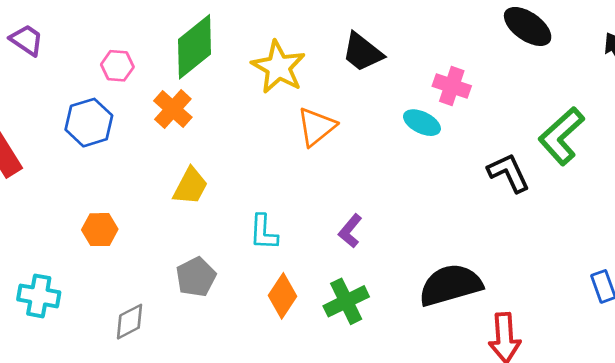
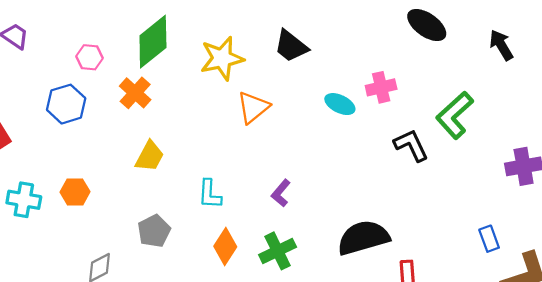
yellow star: (278, 67) -> (222, 58), turned 30
pink cross: (452, 86) -> (381, 87), moved, turned -32
cyan cross: (39, 296) -> (24, 200), moved

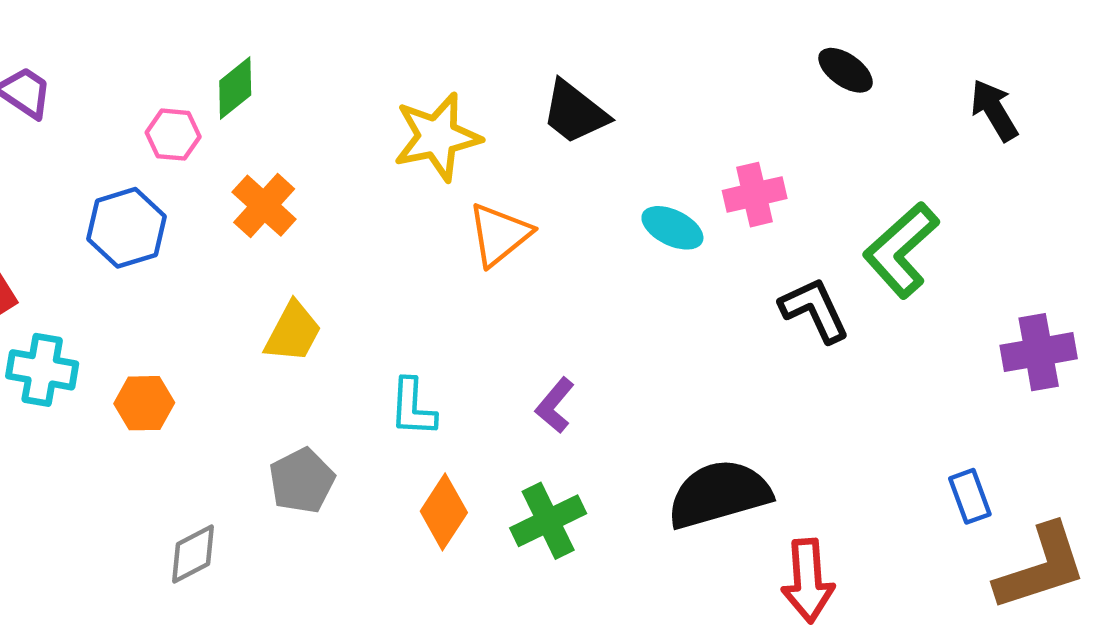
black ellipse: (427, 25) -> (846, 70), size x0.7
green diamond: (153, 42) -> (235, 88), moved, size x0.6
cyan cross: (24, 200) -> (42, 370), moved

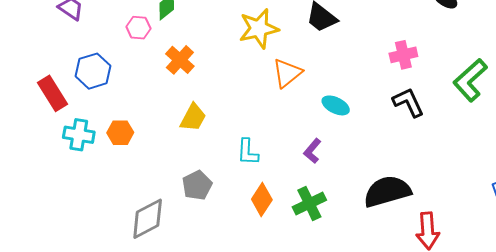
blue hexagon: (126, 228) -> (93, 71), moved
cyan ellipse: (672, 228) -> (336, 105), moved
black L-shape: (814, 310) -> (408, 102), moved
orange hexagon: (144, 403) -> (120, 133), moved
gray diamond: (193, 554) -> (148, 219), size x1.5

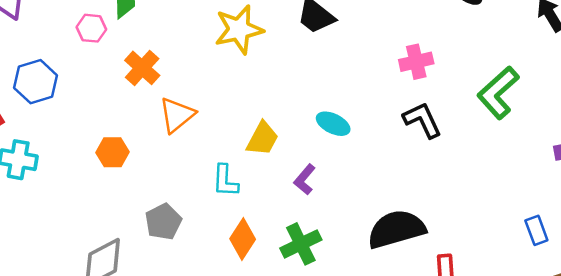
orange triangle: (287, 73) -> (177, 115), moved
yellow trapezoid: (193, 118) -> (262, 139), moved
orange hexagon: (120, 133) -> (112, 152), moved

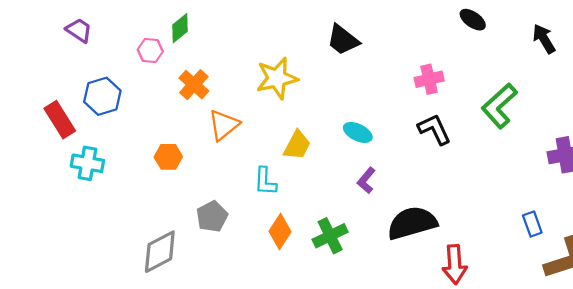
yellow star: (239, 29) -> (277, 78), moved
purple L-shape: (305, 179) -> (366, 180), moved

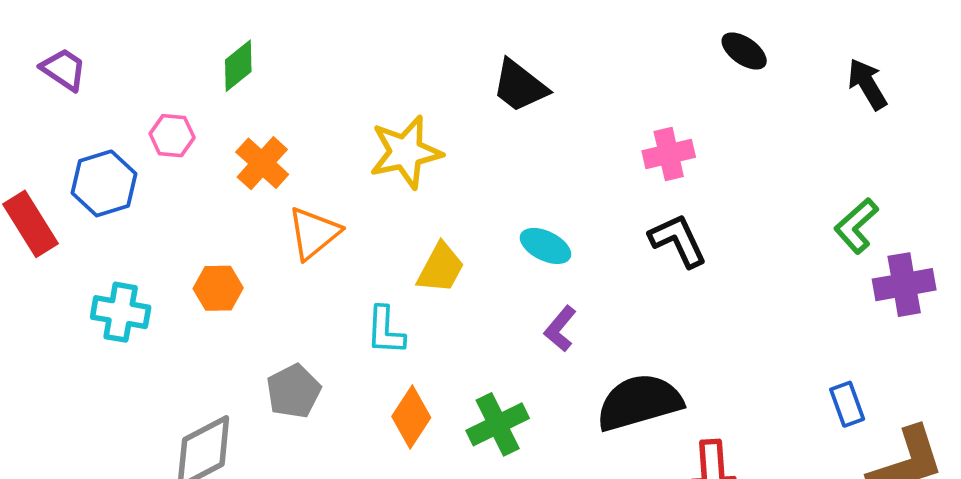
pink hexagon: (150, 51) -> (172, 136), moved
green L-shape: (499, 106) -> (856, 226), moved, size x0.7
cyan cross: (87, 163) -> (121, 312), moved

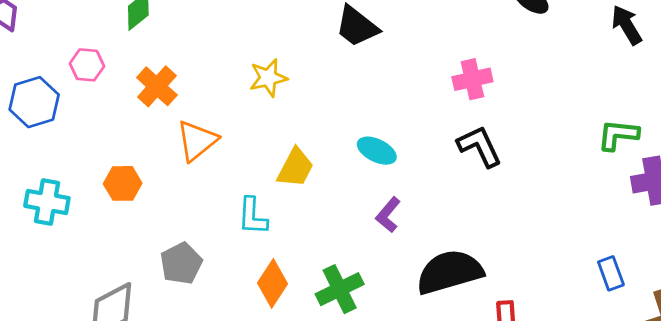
yellow star: (406, 152) -> (268, 78), size x0.7
green L-shape: (856, 226) -> (618, 135), turned 48

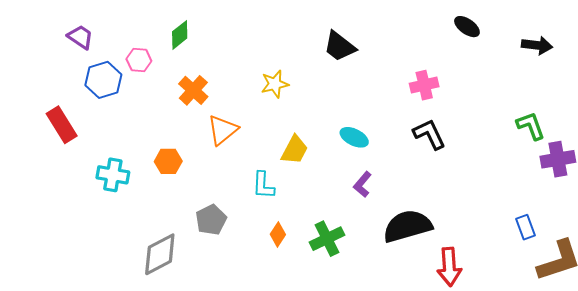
black arrow: (627, 25) -> (537, 45), turned 128
pink hexagon: (87, 65) -> (139, 60), moved
blue hexagon: (34, 102) -> (103, 80), moved
green L-shape: (618, 135) -> (531, 126), turned 64
orange diamond: (273, 283) -> (278, 234), size x0.7

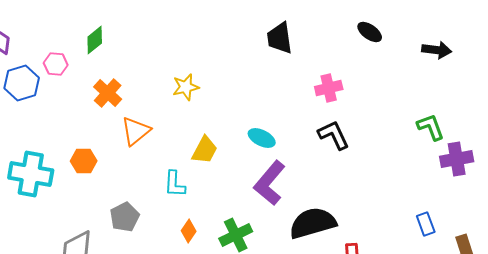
black trapezoid: (340, 46) -> (280, 38), moved, turned 44
cyan cross: (113, 175) -> (31, 174), size x1.4
purple L-shape: (363, 184) -> (270, 183), size x1.8

